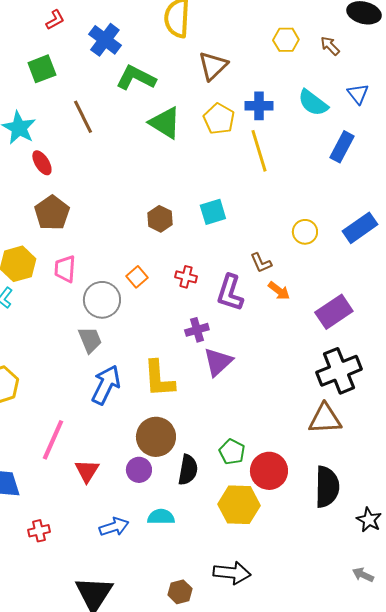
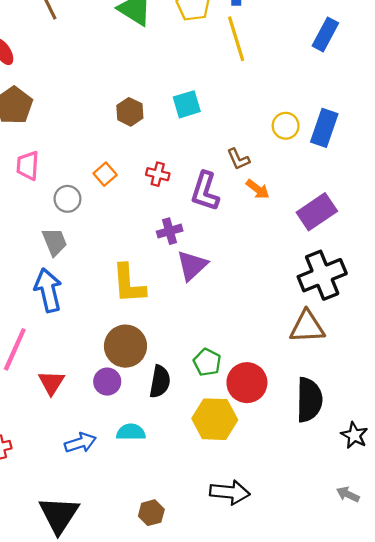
blue rectangle: (360, 228) -> (324, 128), moved, turned -36
gray circle: (102, 300) -> (67, 199), size x0.7
blue arrow: (106, 385) -> (48, 290), moved, turned -39
black arrow: (232, 573) -> (230, 492), moved

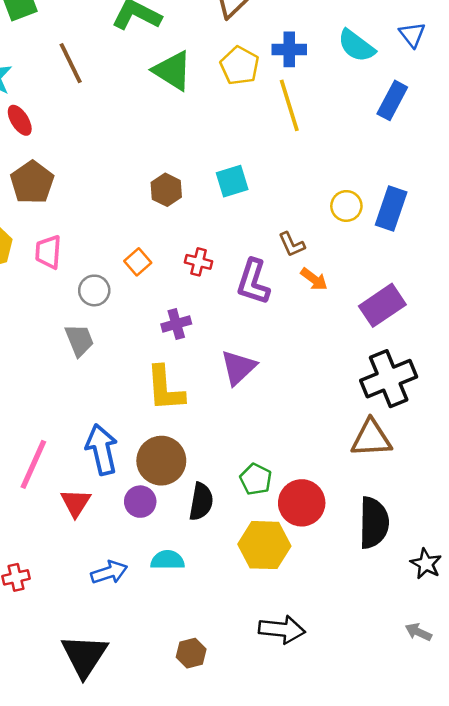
purple cross: (170, 231) -> (176, 324), moved
blue arrow: (48, 290) -> (102, 449), moved

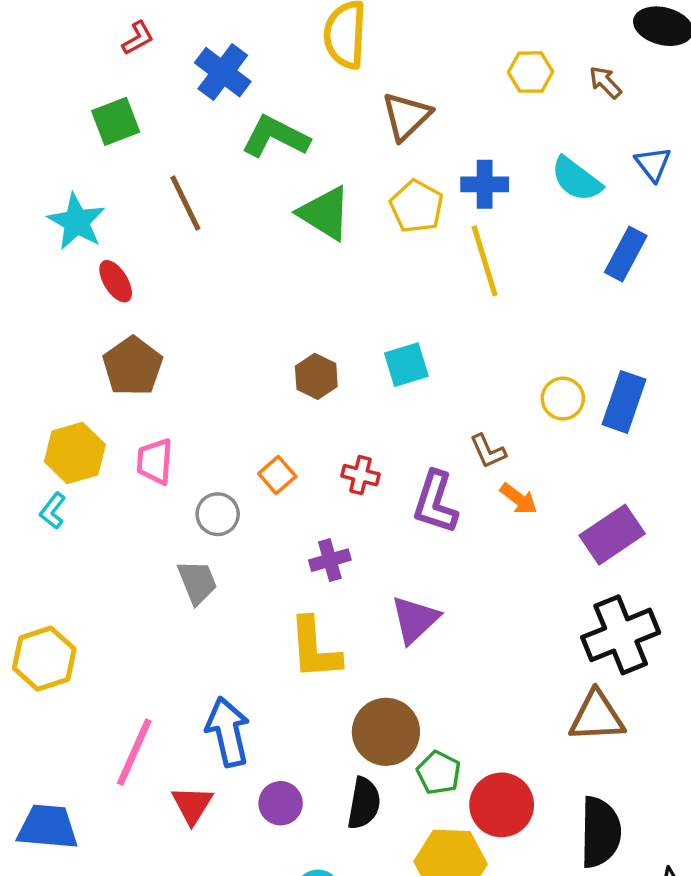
brown circle: (161, 461) -> (386, 732), moved

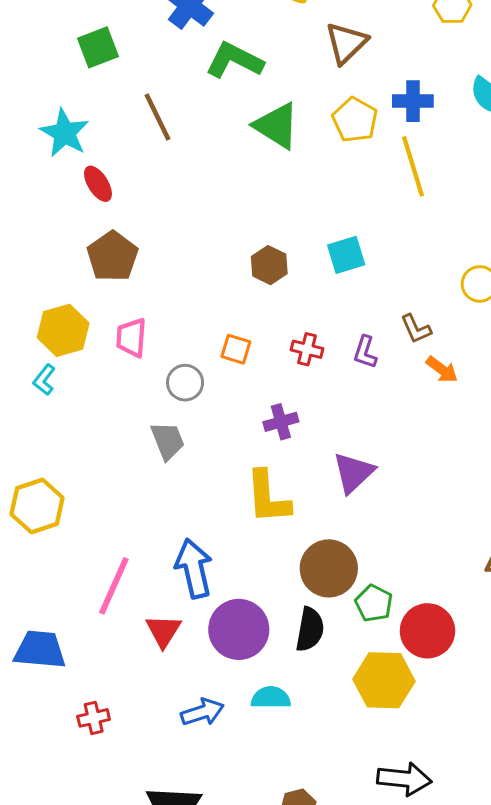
orange square: (277, 475) -> (236, 349), turned -32
purple L-shape: (435, 502) -> (365, 352), moved, size x0.6
purple circle: (281, 803) -> (239, 629), size x1.6

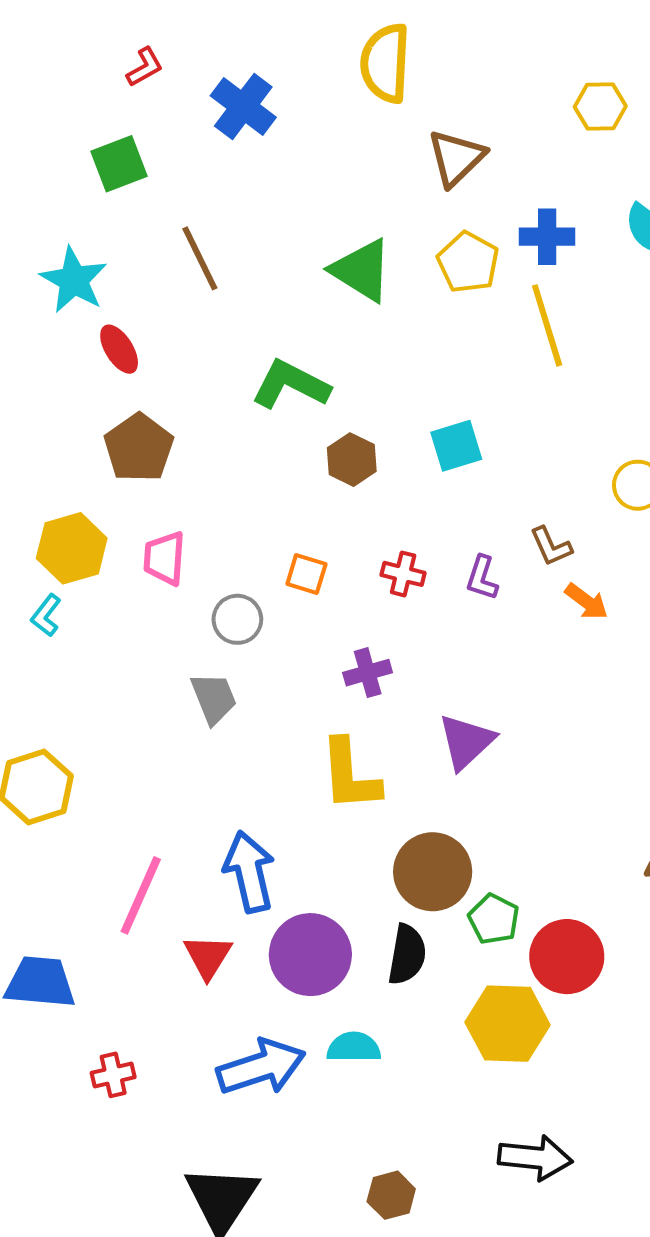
green L-shape: (234, 60) -> (291, 385), moved
blue arrow: (202, 712) -> (261, 1067), size x1.5

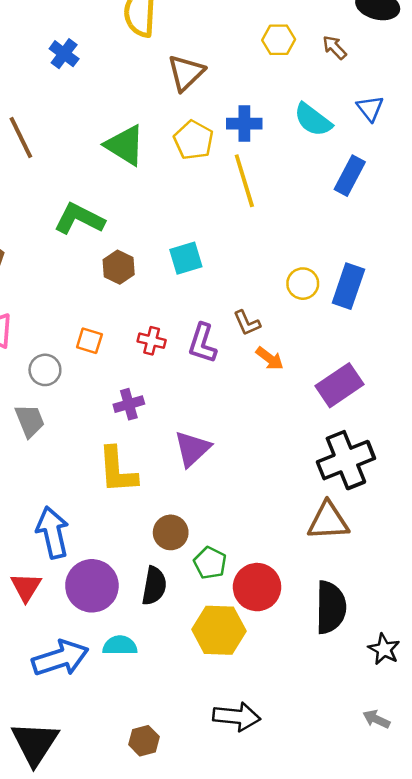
blue cross: (243, 107) -> (64, 54), moved, size x0.7
purple L-shape: (482, 578) -> (202, 343), size x1.4
brown circle: (433, 872) -> (171, 532), size x0.7

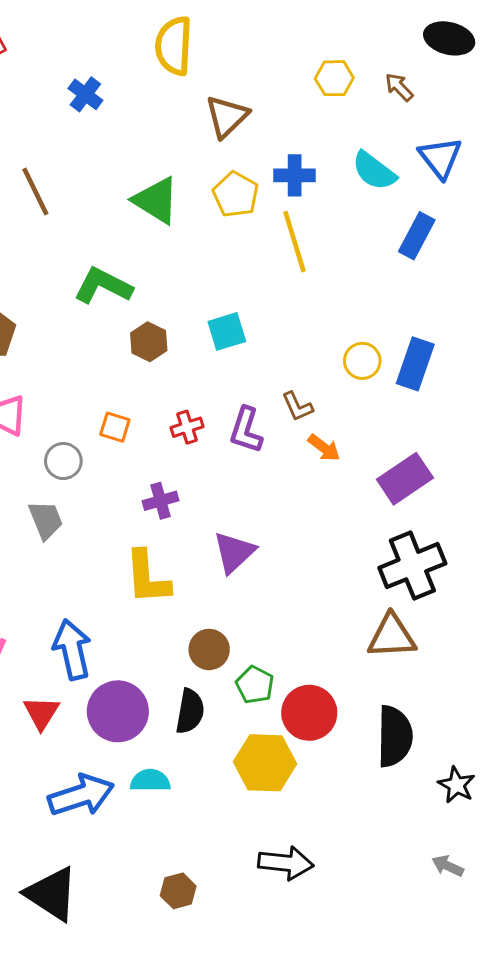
blue triangle: (370, 108) -> (440, 158), size x1.4
red cross: (152, 341) -> (187, 427), turned -32
black triangle: (35, 743) -> (52, 894), turned -30

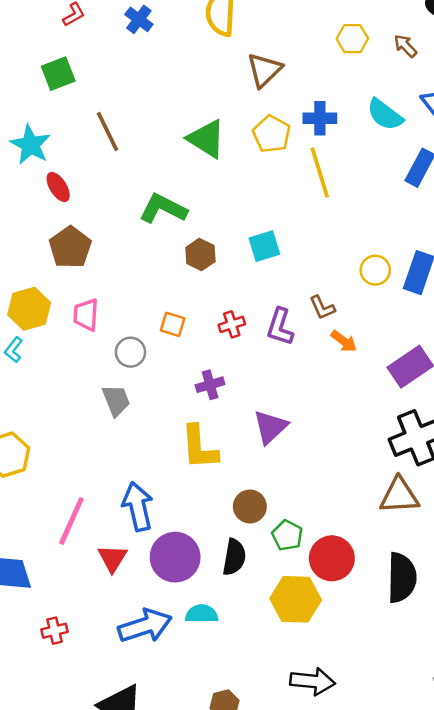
blue cross: (85, 94) -> (139, 19), moved

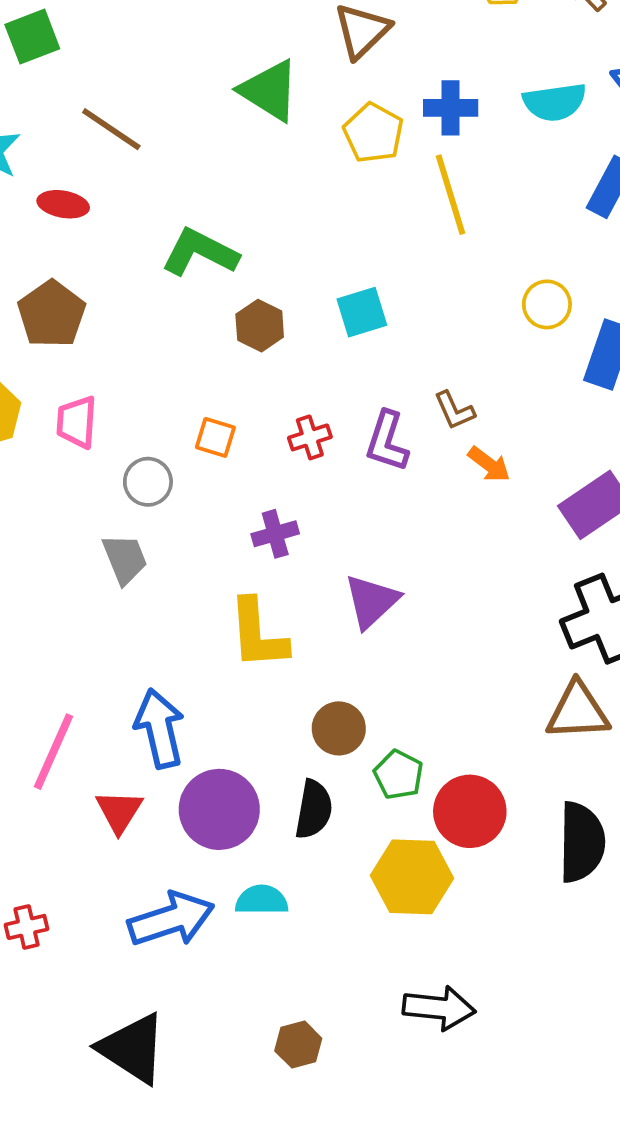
cyan semicircle: (385, 115) -> (555, 102), turned -45
brown line: (108, 131) -> (111, 129), turned -30
green triangle: (206, 139) -> (269, 91), moved
red ellipse: (58, 187) -> (63, 204), moved, turned -48
yellow circle: (375, 270) -> (547, 304), moved

